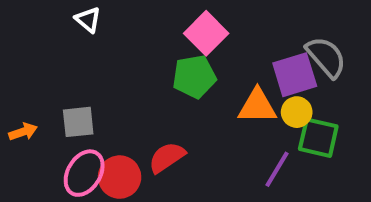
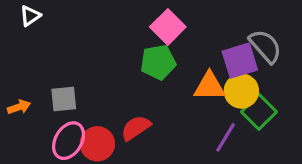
white triangle: (88, 20) -> (30, 16), moved, turned 45
yellow circle: (297, 112) -> (241, 91), size x1.4
green square: (318, 138) -> (259, 112), turned 32

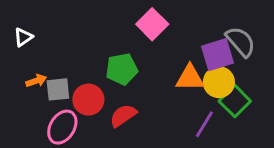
white triangle: (30, 16) -> (23, 37), moved
green pentagon: (158, 62) -> (122, 69), moved
orange arrow: (19, 107) -> (36, 81), moved
red circle: (97, 144) -> (88, 100), moved

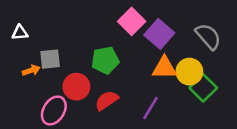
white triangle: (23, 37) -> (20, 33), turned 30
purple square: (217, 55) -> (159, 34), moved, turned -32
gray square: (58, 89) -> (50, 59), moved
purple line: (204, 124) -> (150, 108), moved

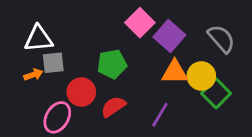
white triangle: (20, 33) -> (39, 39), moved, size x1.6

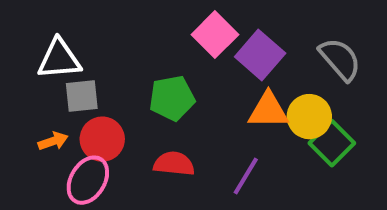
orange arrow: (33, 75) -> (53, 141), moved
red circle: (81, 92) -> (102, 139), moved
red semicircle: (113, 107) -> (174, 164), turned 40

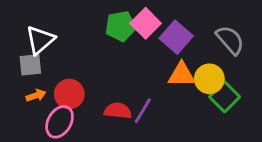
white triangle: (59, 59) -> (40, 40), turned -36
gray square: (82, 96) -> (30, 65), moved
green pentagon: (172, 98) -> (121, 26), moved
purple line: (246, 176) -> (143, 111), moved

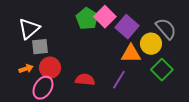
green pentagon: (121, 26) -> (87, 19), turned -30
gray square: (30, 65) -> (40, 47), moved
yellow circle: (209, 79) -> (151, 44), moved
purple line: (143, 111) -> (119, 80), moved

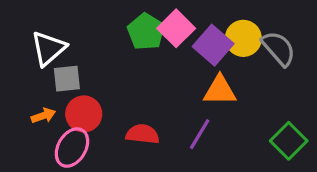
yellow circle: (151, 44) -> (243, 38), moved
green square: (162, 70) -> (289, 141), moved

